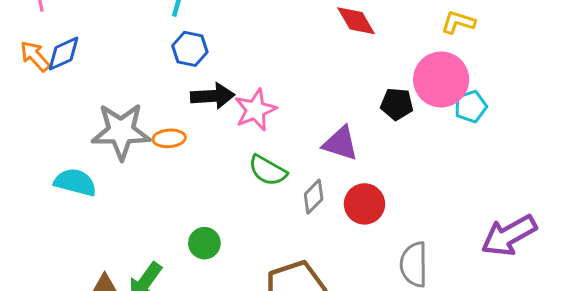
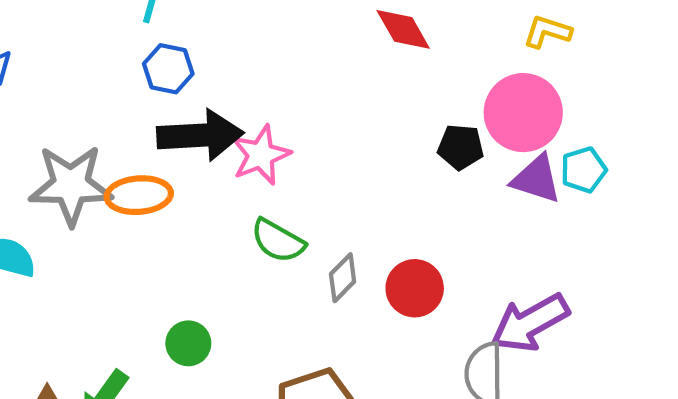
black arrow: (213, 96) -> (200, 135), size x1.4
cyan pentagon: (471, 107) -> (584, 170), moved
orange ellipse: (169, 138) -> (139, 195), size x1.4
purple triangle: (340, 143) -> (536, 179), moved
purple arrow: (509, 235) -> (530, 323), moved

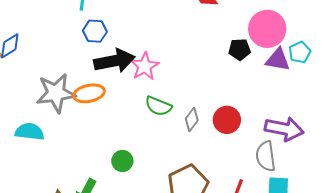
purple arrow: (530, 323) -> (284, 129), turned -132

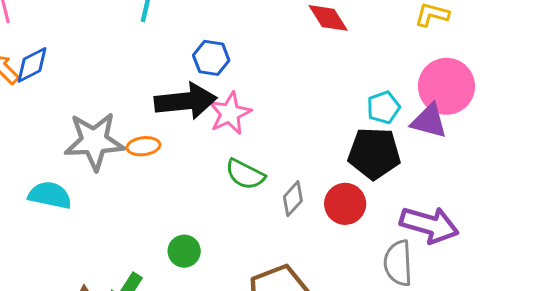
pink circle: (267, 29) -> (446, 86), moved
blue hexagon: (95, 31) -> (211, 58), moved
black pentagon: (240, 49) -> (374, 153), moved, size x1.6
cyan pentagon: (300, 52) -> (383, 107), moved
orange ellipse: (89, 93) -> (143, 146), size x0.7

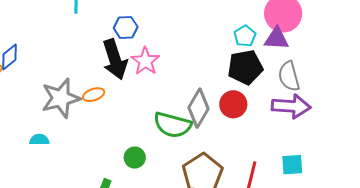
black arrow: (186, 101) -> (115, 59), turned 90
green semicircle: (245, 174) -> (173, 125), moved, size x1.4
cyan semicircle: (50, 195) -> (39, 140), size x0.7
gray diamond: (293, 199) -> (198, 108), size x1.6
gray semicircle: (398, 263) -> (289, 76), moved

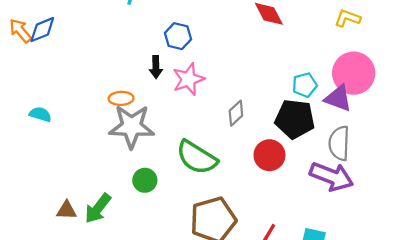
black arrow: (115, 59) -> (156, 67), size x0.5
gray star: (61, 98) -> (132, 126), moved
gray diamond: (198, 108) -> (236, 113), moved, size x0.6
cyan semicircle: (39, 140) -> (40, 114), moved

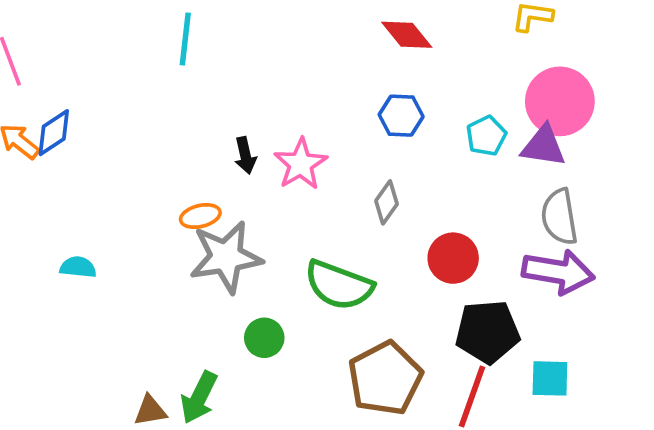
blue hexagon: (178, 36) -> (401, 116), moved
black pentagon: (295, 119) -> (487, 332), moved

